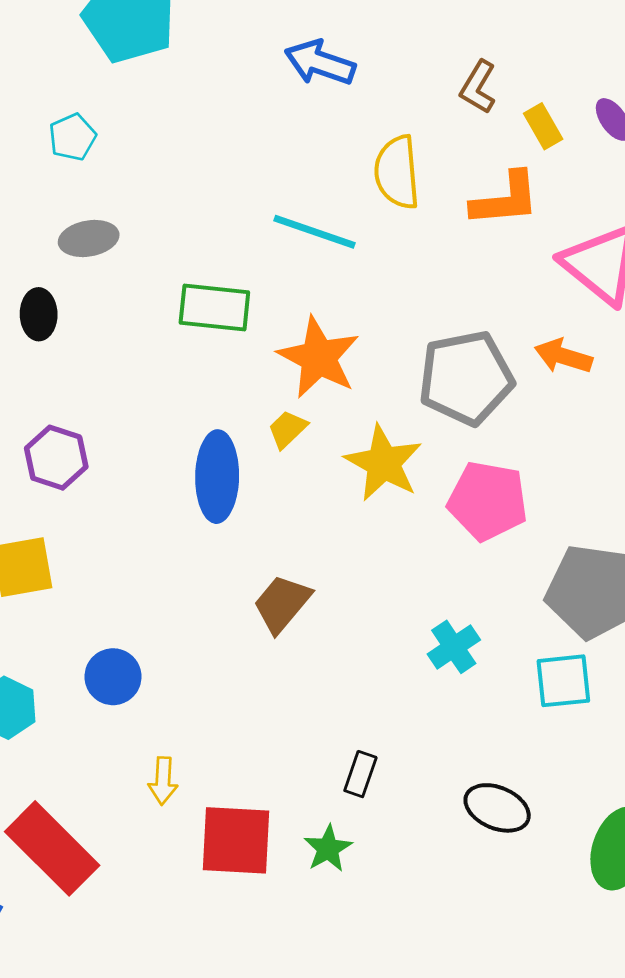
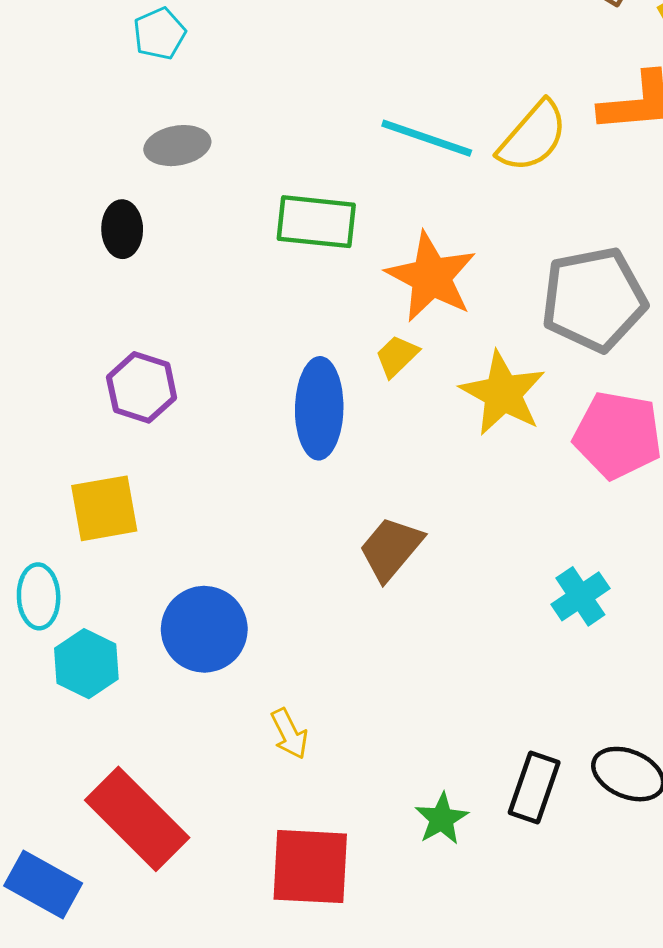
yellow semicircle: (397, 172) -> (533, 137), moved, turned -134
blue circle: (113, 677) -> (204, 629), size x1.4
black rectangle: (360, 774) -> (534, 787), moved, size x1.4
yellow arrow: (163, 781) -> (289, 734), moved, turned -30
red square: (236, 840) -> (310, 867), moved

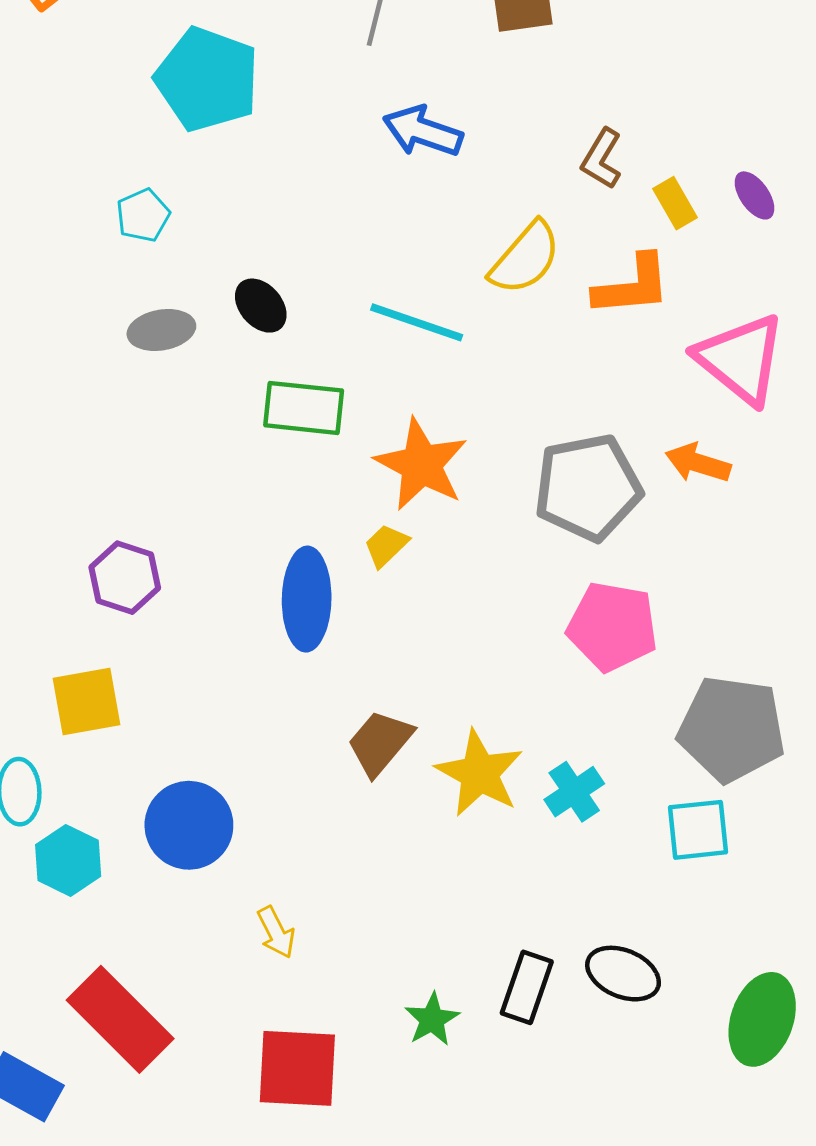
yellow semicircle: (533, 137) -> (525, 258), moved
black ellipse: (122, 229) -> (261, 306), moved, turned -40
yellow star: (503, 393) -> (479, 773), moved

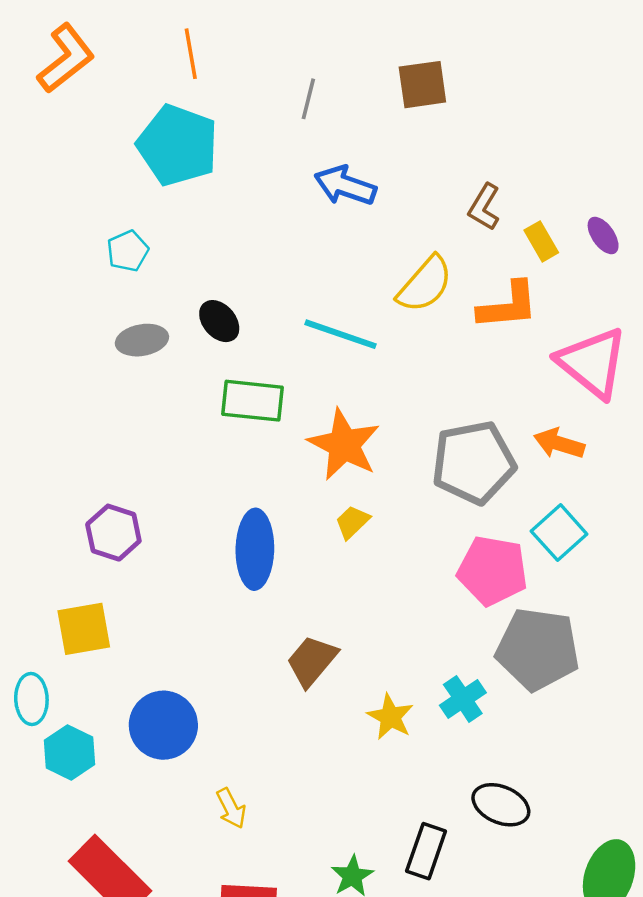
yellow trapezoid: (386, 546) -> (352, 522), moved
gray pentagon: (732, 729) -> (538, 649), moved
yellow star: (479, 773) -> (390, 717), moved, size x0.7
cyan square: (698, 830) -> (559, 533), moved, turned -36
black ellipse: (623, 974) -> (501, 805), moved

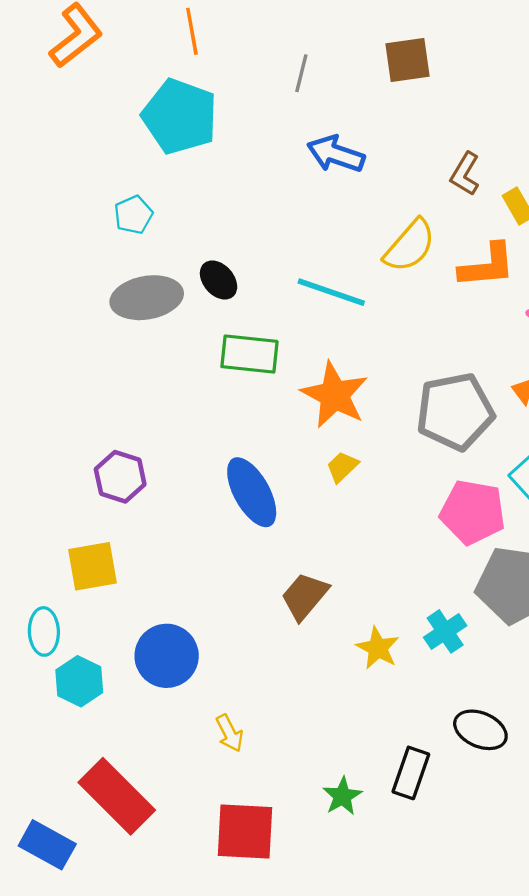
gray ellipse: (142, 340) -> (147, 298), size x1.5
blue ellipse: (255, 549) -> (252, 492), turned -30

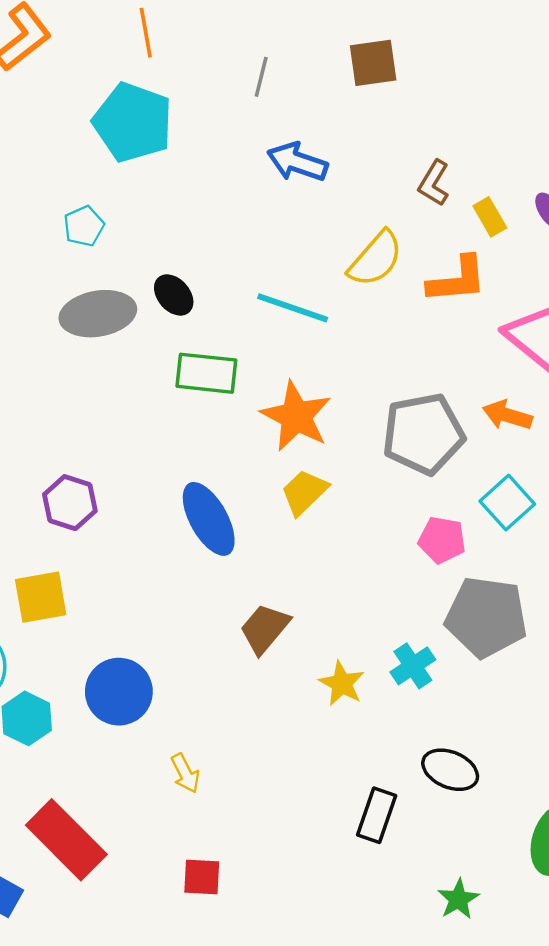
yellow trapezoid: (342, 467) -> (304, 492), size x1.4
pink pentagon: (473, 512) -> (442, 540), size x0.7
green star: (342, 796) -> (458, 899), moved
red square: (245, 832) -> (202, 877), size x0.6

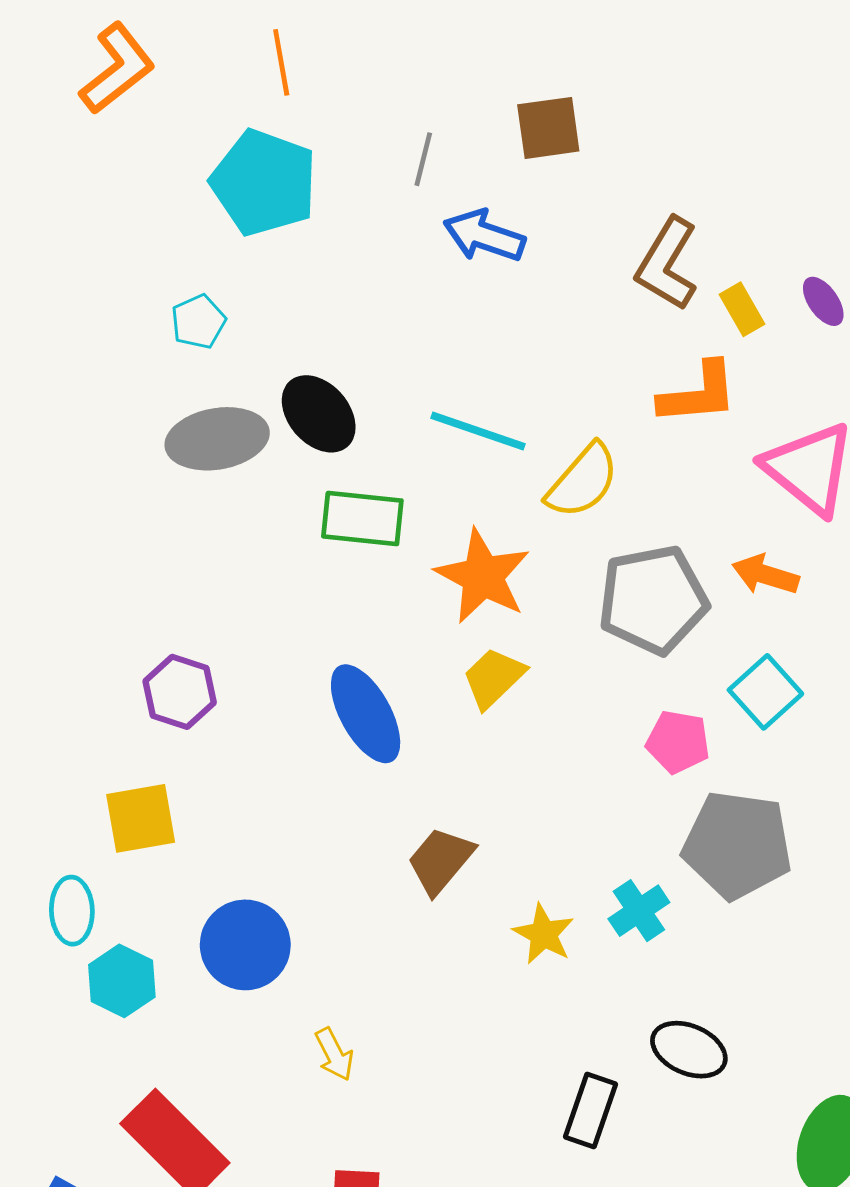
brown square: (373, 63) -> (548, 128), moved
gray line: (261, 77) -> (423, 159), moved
brown L-shape: (434, 183) -> (667, 264), size x1.5
yellow semicircle: (375, 259) -> (583, 481), moved
black ellipse: (174, 295) -> (319, 414), size x1.4

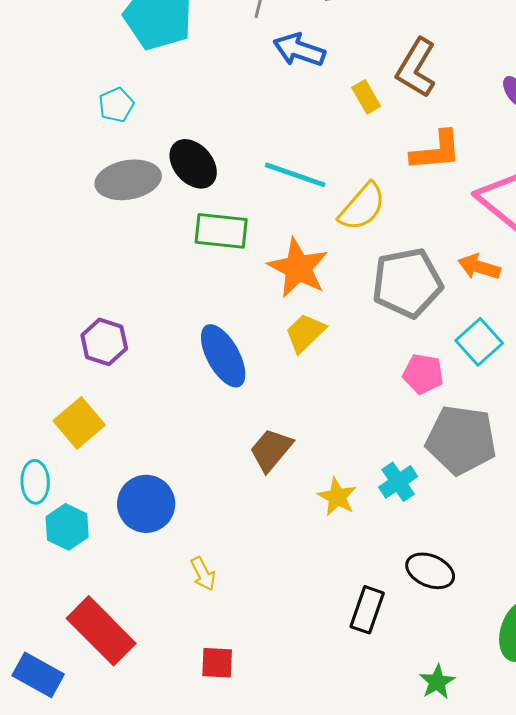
yellow rectangle: (742, 309) -> (366, 97), moved
yellow square: (141, 818) -> (79, 423), turned -30

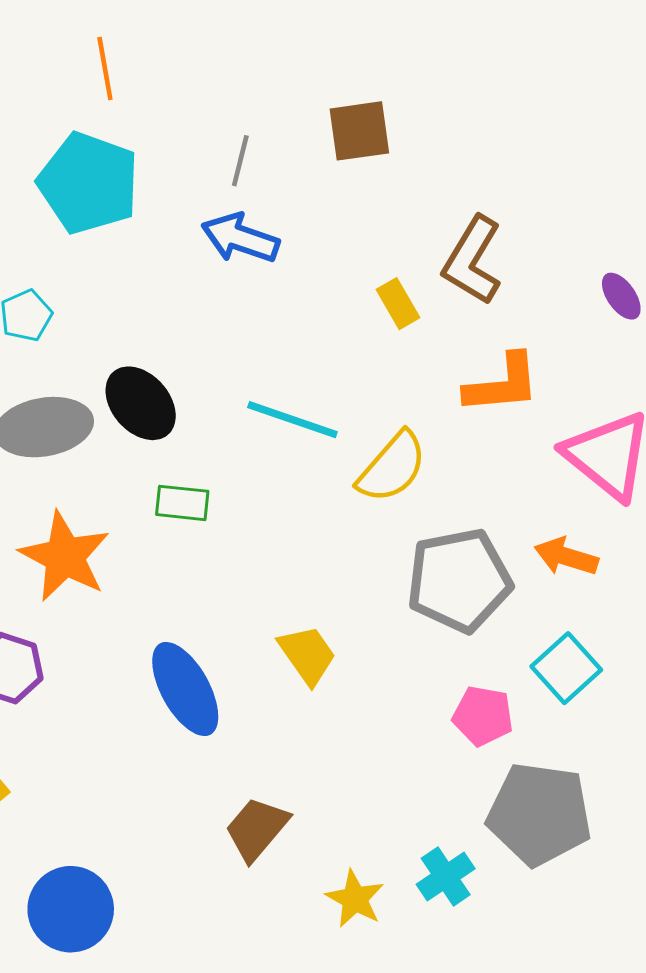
blue arrow: (299, 50) -> (240, 238), moved
green rectangle: (221, 231) -> (182, 503), size x0.7
orange star: (298, 268) -> (65, 557), moved
yellow trapezoid: (305, 333) -> (307, 655), turned 99

